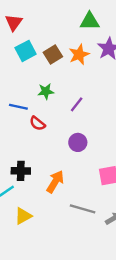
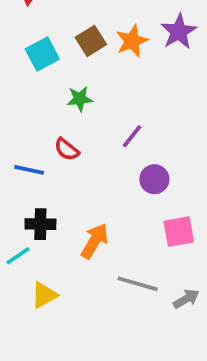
cyan square: (26, 51) -> (42, 54), moved
purple line: (77, 104) -> (132, 136), moved
blue line: (18, 107) -> (29, 170), moved
purple circle: (78, 142) -> (154, 179), moved

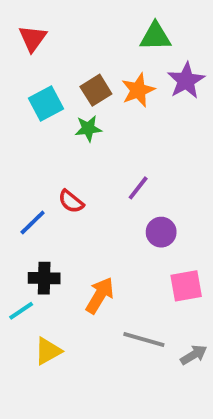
green star: (80, 99) -> (88, 129), moved
blue line: (29, 170) -> (33, 223), turned -56

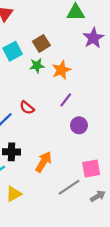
orange star: (138, 90) -> (61, 70), moved
pink square: (186, 286) -> (91, 168), moved
gray line: (144, 340) -> (69, 187), turned -50

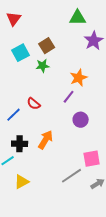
orange star: (61, 70) -> (79, 78), moved
orange arrow: (44, 162) -> (46, 140), moved

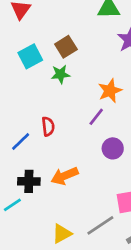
red semicircle: (34, 104) -> (48, 126), turned -136
orange arrow: (46, 140) -> (65, 176), turned -144
yellow triangle: (22, 182) -> (62, 234), moved

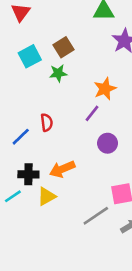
yellow triangle: (62, 234) -> (47, 196), moved

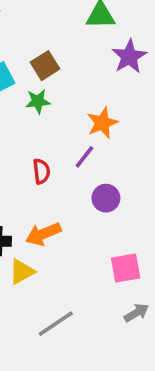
red semicircle: (47, 122) -> (41, 171), moved
gray line: (96, 216) -> (56, 324), moved

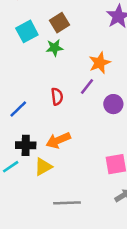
purple circle: (106, 198) -> (113, 104), moved
gray line: (56, 324) -> (67, 203), turned 32

